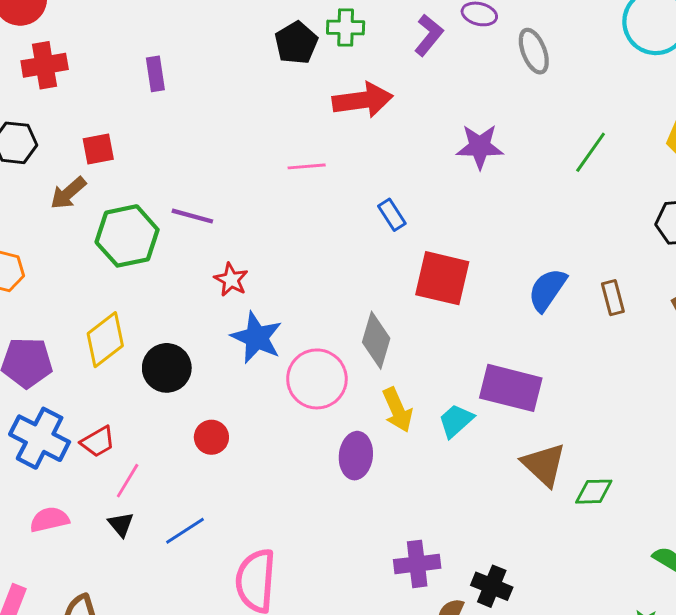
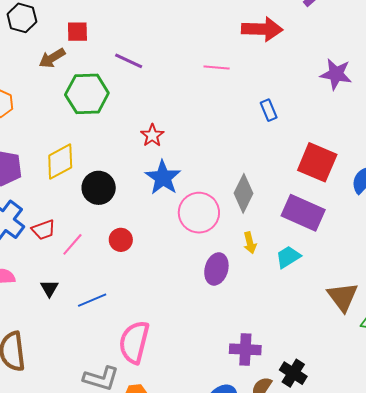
purple line: (192, 216) -> (129, 61), moved
red square: (442, 278) -> (317, 162), moved
purple rectangle: (511, 388) -> (303, 213), moved
yellow arrow: (397, 410) -> (250, 243), size x0.7
pink line: (128, 481) -> (72, 244), moved

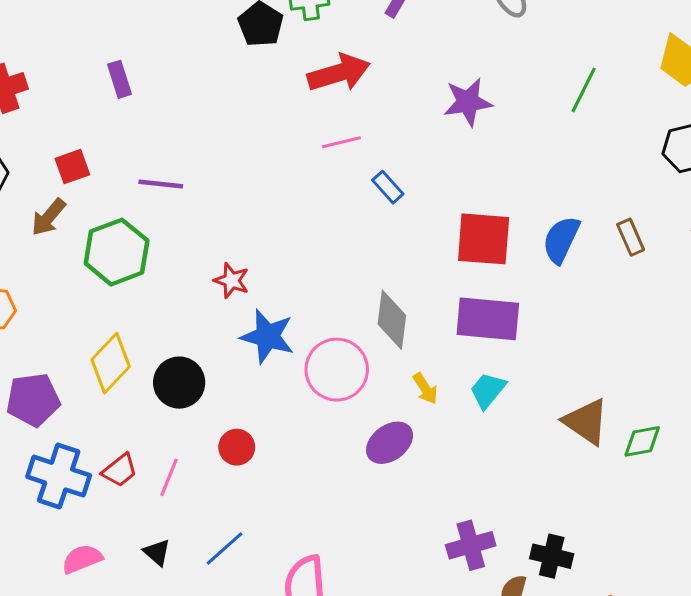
pink line: (217, 68) -> (341, 142), moved
purple ellipse: (216, 269) -> (390, 443), turned 56

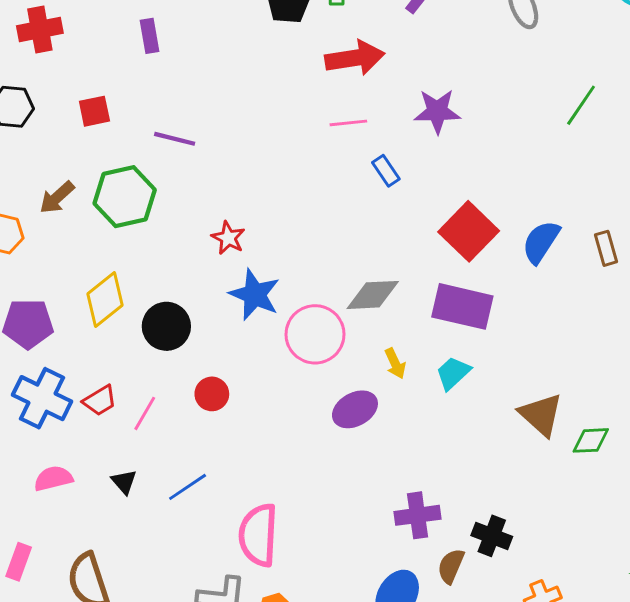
purple star: (468, 102) -> (437, 111), moved
brown arrow: (48, 217) -> (57, 197), moved
red square: (484, 239) -> (469, 231), turned 32
gray diamond: (392, 320) -> (373, 295), turned 72

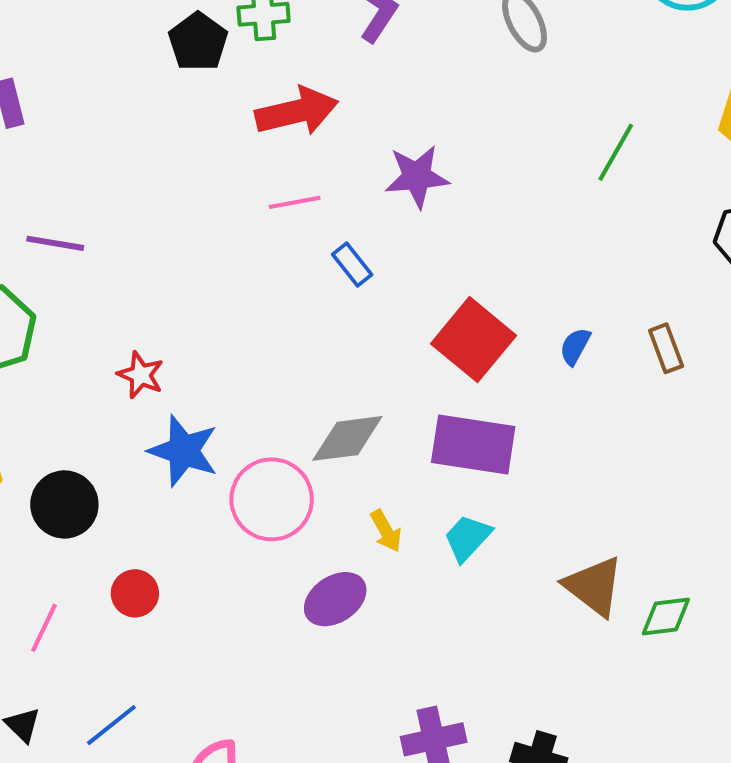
blue semicircle: (541, 242) -> (575, 346), size x0.6

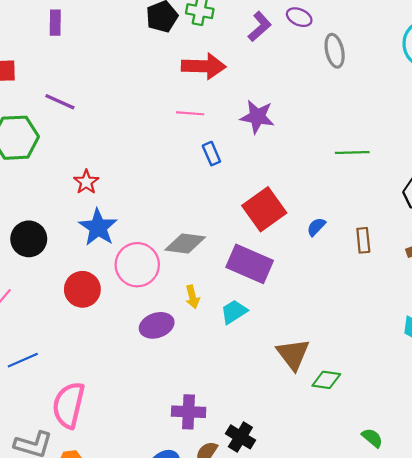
green line: (616, 152) -> (352, 153), moved, turned 44
red circle: (135, 593) -> (82, 289), moved, size x1.4

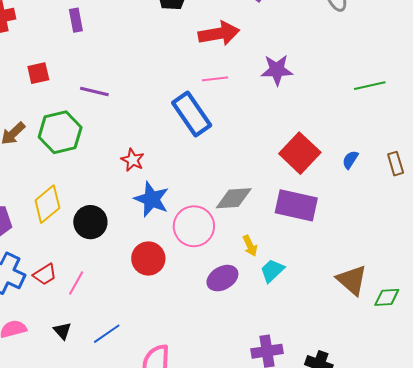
blue rectangle: (211, 154) -> (192, 114), moved, size x2.0
cyan trapezoid: (234, 312) -> (272, 271), moved

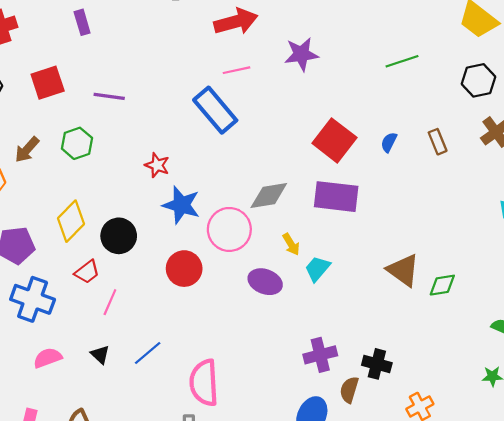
red square: (38, 73) -> (48, 83), size x1.4
green hexagon: (60, 132) -> (77, 143), size x0.7
red trapezoid: (45, 274) -> (87, 272), moved
purple ellipse: (222, 278) -> (265, 282), turned 56

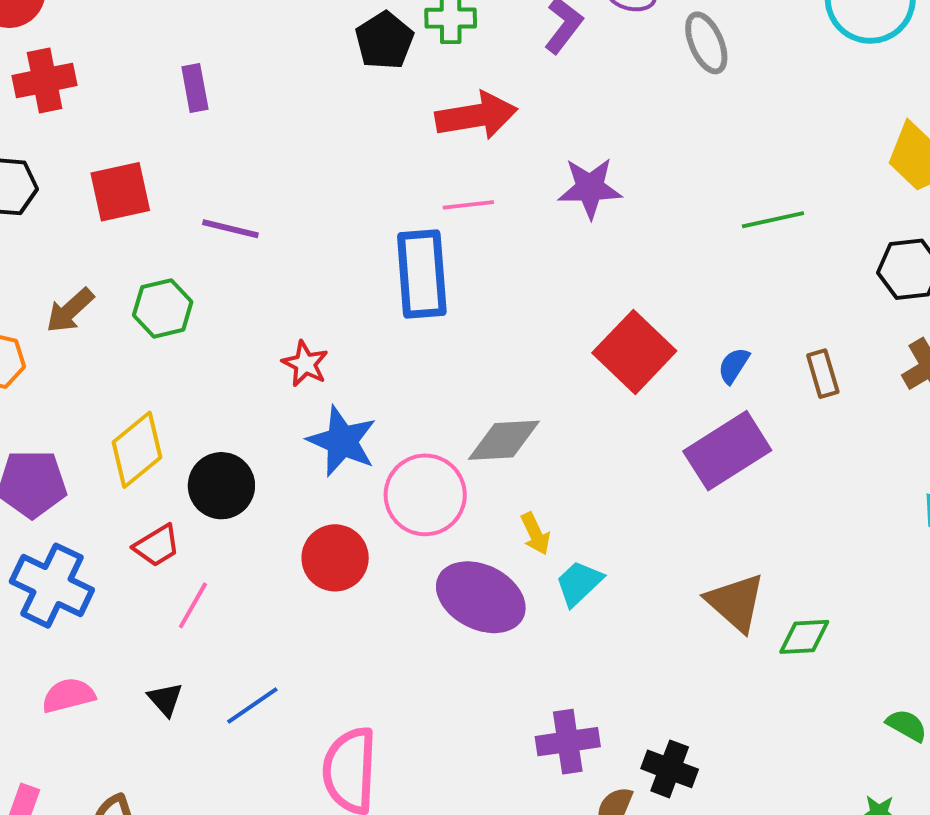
blue rectangle: (215, 110) -> (422, 274), turned 30
purple rectangle: (336, 197) -> (727, 451), moved, turned -45
purple ellipse: (265, 282) -> (481, 597), size x1.4

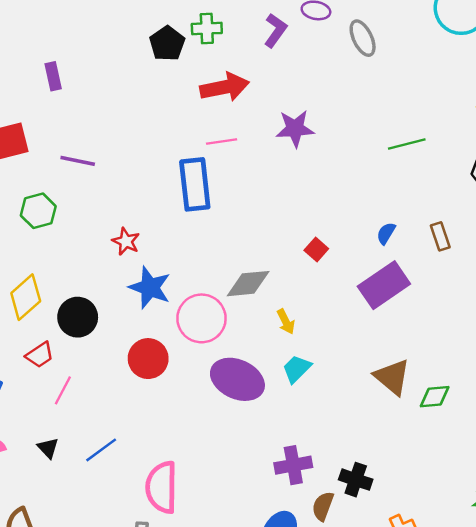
red square: (634, 352) -> (316, 250), moved, size x0.5
yellow arrow: (535, 534) -> (286, 322), moved

